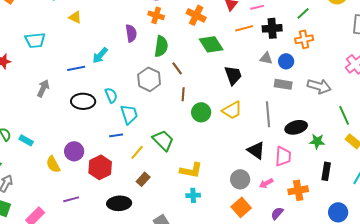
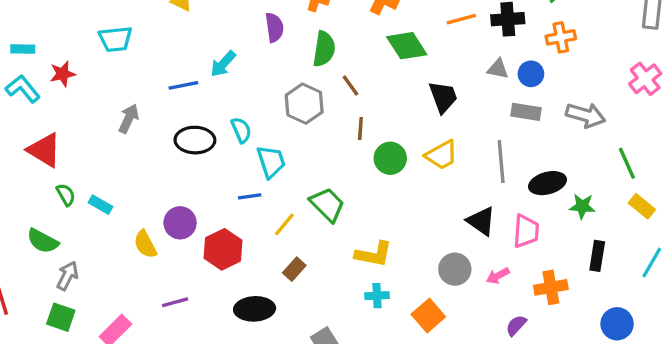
orange square: (241, 207) -> (428, 315), moved

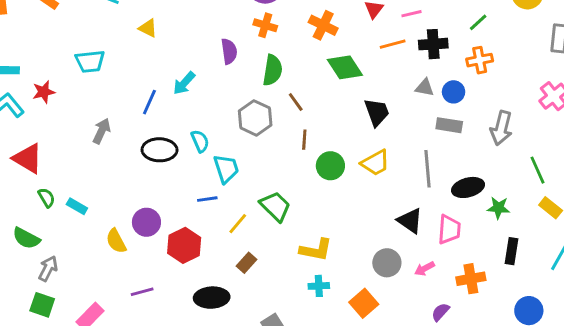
blue line: (183, 85) -> (149, 102), turned -55
gray arrow: (586, 115) -> (501, 128), turned 88

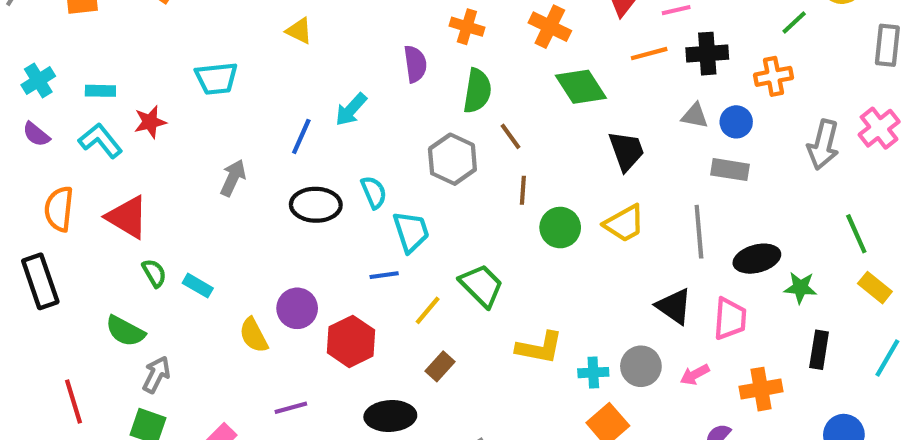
green line: (478, 22) -> (794, 23), moved
gray arrow: (501, 128) -> (823, 145), moved
cyan cross: (319, 286) -> (593, 373), moved

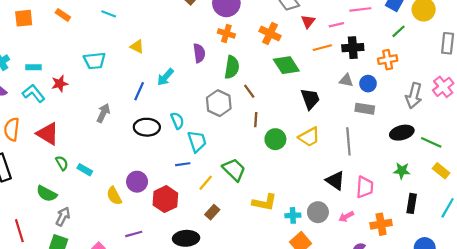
yellow triangle: (299, 31) -> (137, 47), moved
green line: (856, 234) -> (431, 142), turned -42
black ellipse: (757, 259) -> (402, 133), moved

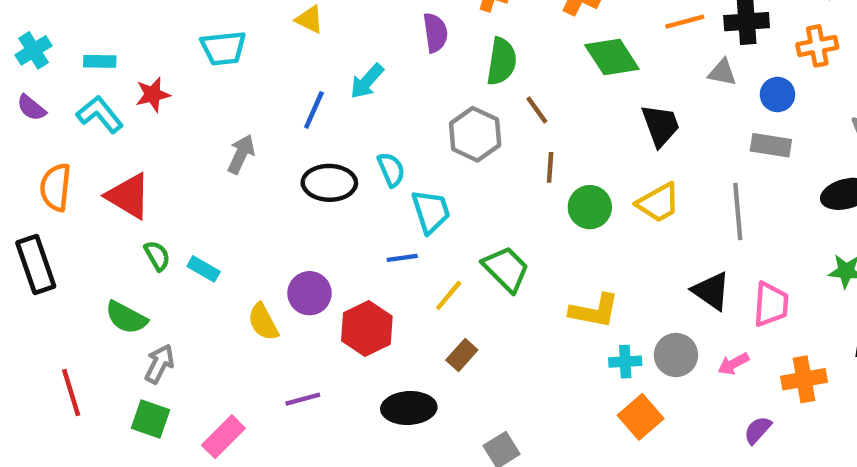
gray triangle: (346, 80) -> (722, 72), moved
yellow L-shape: (265, 202) -> (594, 311), moved

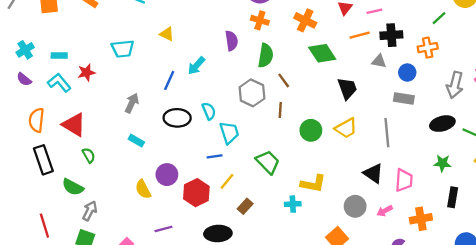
brown line: (550, 167) -> (280, 110), moved
black rectangle: (36, 264) -> (43, 160), moved
cyan rectangle: (204, 269) -> (136, 141), moved
yellow line: (449, 295) -> (227, 181), moved
cyan cross: (625, 362) -> (293, 204), moved

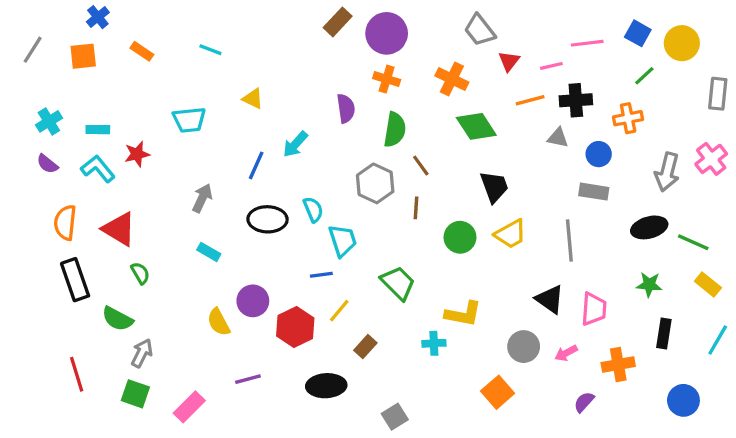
black trapezoid: (347, 88) -> (494, 187), moved

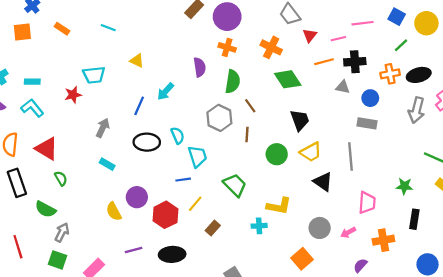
red star: (137, 154) -> (73, 95), moved
black ellipse: (649, 227) -> (419, 75), moved
black triangle: (550, 299) -> (323, 182), moved
black ellipse: (326, 386) -> (172, 254), moved

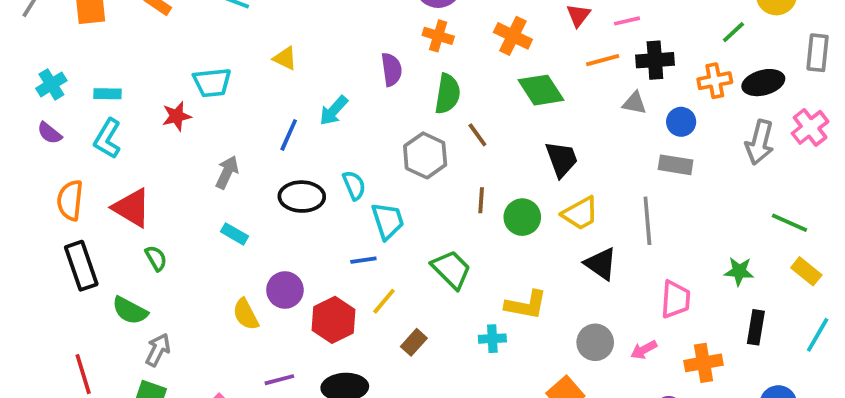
cyan L-shape: (32, 108) -> (107, 139), turned -110
brown line: (247, 134) -> (481, 200), moved

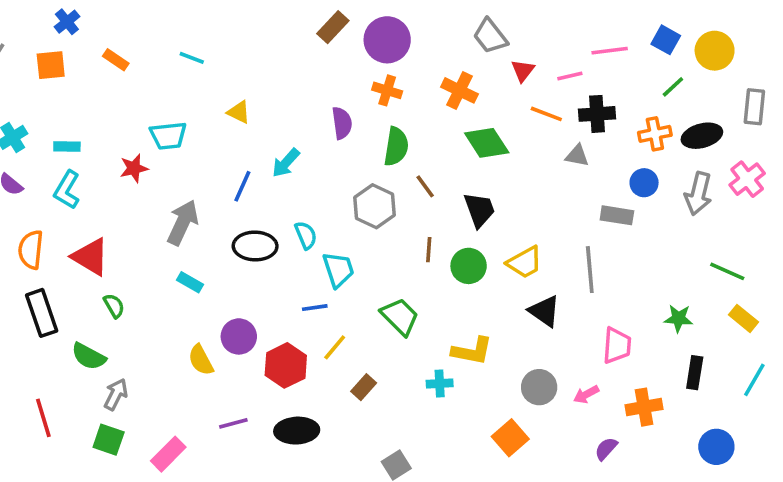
orange line: (603, 60) -> (546, 114), turned 36
blue circle: (681, 122) -> (644, 183), moved
black trapezoid: (562, 159) -> (479, 210), moved
gray arrow: (227, 172) -> (183, 223), size x1.4

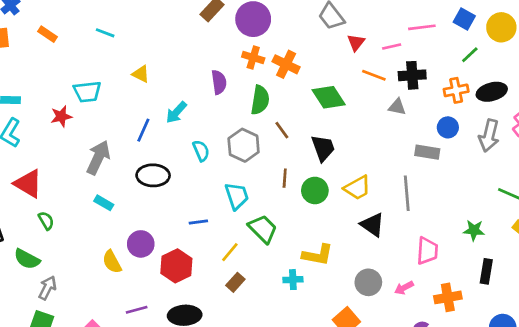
orange cross: (460, 90) -> (286, 64), moved
cyan semicircle: (306, 235) -> (201, 151), moved
cyan trapezoid: (338, 270) -> (237, 196), moved
yellow line: (335, 347) -> (230, 252), moved

